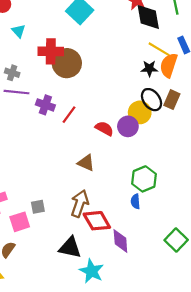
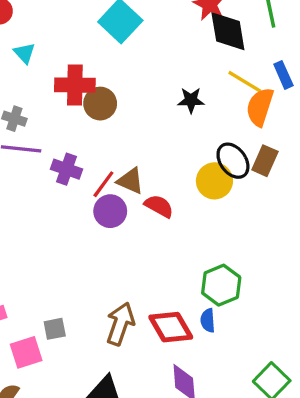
brown circle: (67, 63) -> (100, 104), size x0.7
black star: (149, 68) -> (191, 100), moved
purple circle: (128, 126) -> (110, 211), moved
brown triangle: (86, 163) -> (130, 181), moved
red diamond: (97, 221) -> (171, 327), moved

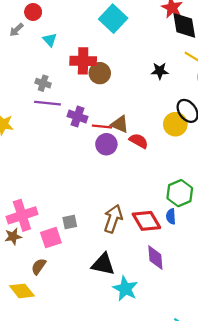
red line: (103, 184) -> (102, 126), turned 60

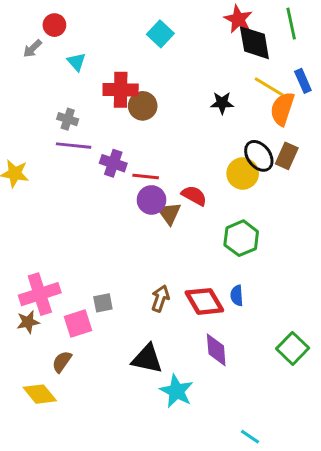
cyan square: (113, 19) -> (160, 34), size x0.7
brown triangle: (120, 124) -> (169, 213), moved, turned 30
green hexagon: (180, 193) -> (241, 238), moved
brown arrow: (113, 219) -> (160, 298), size x0.7

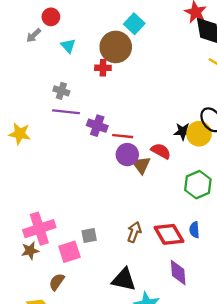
red cross: (121, 90) -> (103, 68), size x0.6
black star: (222, 103) -> (183, 131), moved
brown circle: (143, 106) -> (116, 47), moved, size x1.4

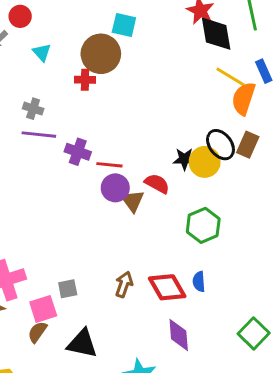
cyan square: (134, 24) -> (124, 25), turned -30
black triangle: (124, 280) -> (82, 344), moved
brown semicircle: (57, 282) -> (37, 332), moved

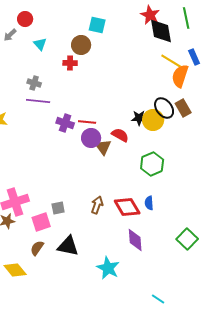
brown circle: (101, 54) -> (81, 45), size x0.7
brown rectangle: (248, 145) -> (183, 108), turned -54
purple cross: (78, 152) -> (65, 123), moved
brown semicircle: (37, 332) -> (37, 248), moved

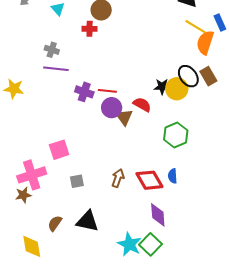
pink square: (41, 222) -> (59, 150), moved
green square: (187, 239) -> (150, 244), moved
yellow diamond: (15, 270) -> (32, 246), turned 30

